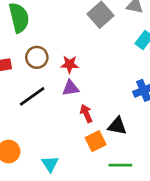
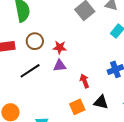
red arrow: (86, 113) -> (84, 81), moved
black triangle: (117, 126) -> (101, 102), moved

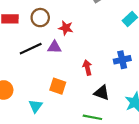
purple triangle: (60, 66) -> (54, 47), moved
orange square: (77, 107) -> (58, 86), moved, turned 35

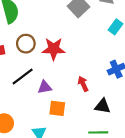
red star: (66, 28) -> (54, 49), size x1.5
purple triangle: (54, 47) -> (45, 87), moved

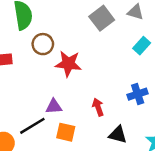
brown circle: (26, 44) -> (43, 44), moved
black line: (23, 77) -> (32, 126), moved

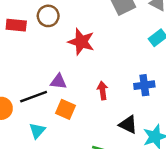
brown circle: (43, 44) -> (48, 16), moved
black triangle: (118, 135) -> (128, 124), moved

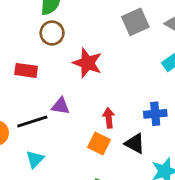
red rectangle: (16, 25) -> (26, 70), moved
orange square: (66, 109) -> (99, 144), moved
black triangle: (128, 124) -> (135, 143), moved

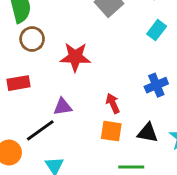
black triangle: (135, 143) -> (148, 133), moved

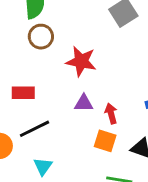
red rectangle: (19, 83) -> (23, 93), moved
purple triangle: (63, 107) -> (84, 103), moved

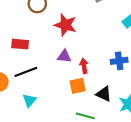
orange square: (105, 141) -> (78, 86), turned -35

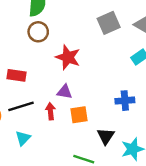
red arrow: (84, 66) -> (50, 111), moved
orange square: (78, 86) -> (79, 115), moved
black triangle: (104, 94) -> (106, 136), turned 35

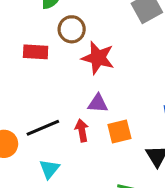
brown circle: (38, 32) -> (72, 29), moved
red rectangle: (16, 75) -> (36, 52), moved

